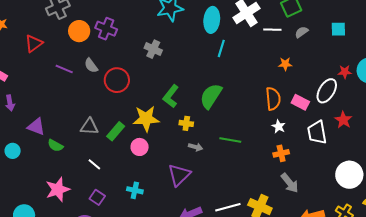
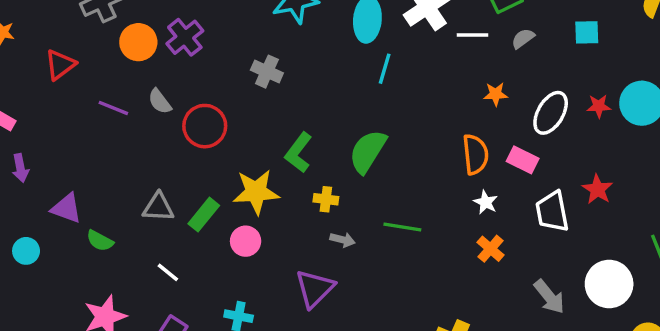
purple cross: (106, 29) -> (185, 37), turned 30
white ellipse: (327, 91) -> (551, 113), moved
orange cross: (281, 153) -> (491, 249), turned -35
gray arrow: (290, 183) -> (549, 297), moved

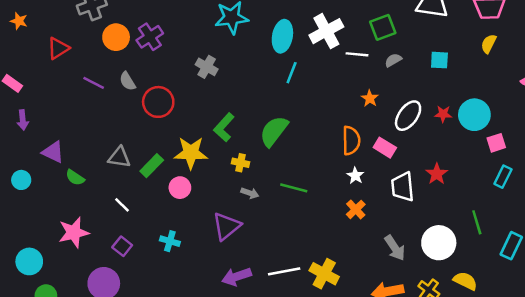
orange star: (496, 94) -> (370, 98), turned 30

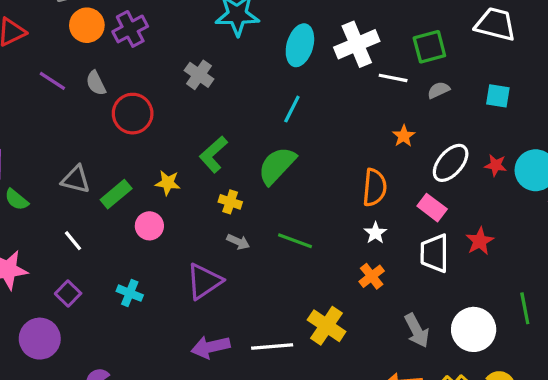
cyan line: (292, 73) -> (292, 109), moved
pink rectangle: (385, 148) -> (432, 208), moved
yellow star: (191, 153) -> (168, 183), size x0.6
yellow cross: (324, 274) -> (327, 326), moved

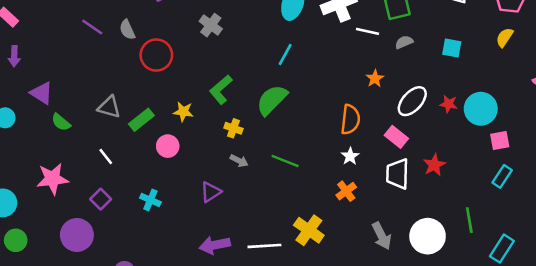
purple triangle: (204, 281) -> (211, 192), size x0.7

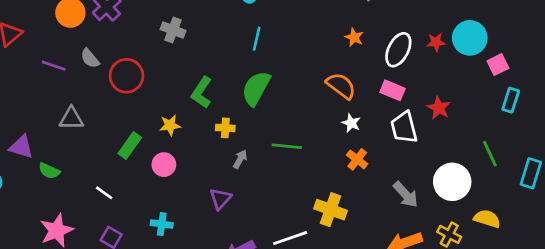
gray triangle: (109, 107) -> (71, 119), moved
orange semicircle: (350, 120) -> (341, 86), turned -44
gray arrow: (239, 161) -> (240, 159), turned -72

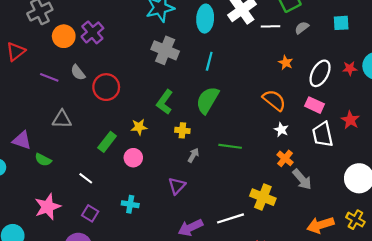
gray cross: (173, 30) -> (165, 50), moved, size x1.4
gray arrow: (406, 195) -> (302, 179), moved

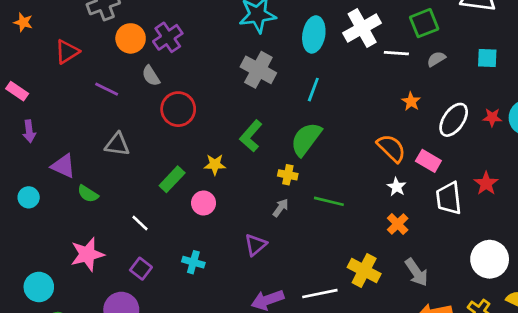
gray semicircle: (78, 73) -> (151, 76), moved
pink rectangle: (314, 105) -> (428, 161), moved
yellow cross: (182, 130) -> (288, 175), moved
gray arrow: (302, 179) -> (416, 272), moved

